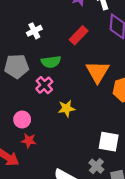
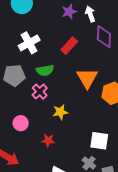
white cross: (34, 31) -> (29, 43), size x1.5
red star: (29, 141) -> (48, 140), moved

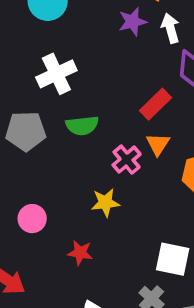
red rectangle: (69, 46) -> (155, 104), moved
orange triangle: (87, 78) -> (158, 144), size x0.6
pink cross: (40, 92) -> (127, 160), moved

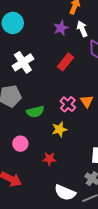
red rectangle: (155, 104) -> (65, 62), moved
green semicircle: (82, 126) -> (35, 112), moved
orange triangle: (158, 144) -> (87, 101), moved

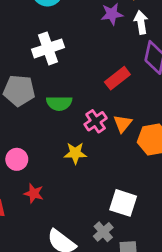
red rectangle: (65, 62) -> (117, 78), moved
green semicircle: (35, 112) -> (59, 103), moved
red star: (49, 159) -> (34, 193), moved

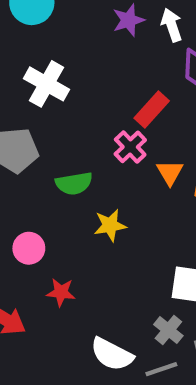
white cross: (48, 48) -> (46, 84), turned -32
green semicircle: (59, 103) -> (74, 183), moved
pink cross: (96, 121) -> (130, 147), moved

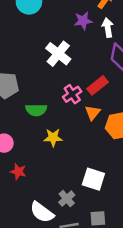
white cross: (46, 84) -> (58, 54), moved
red rectangle: (152, 109) -> (97, 85), moved
gray cross: (168, 330) -> (67, 199), moved

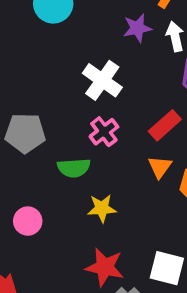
pink cross: (72, 94) -> (104, 132), moved
red star: (18, 172) -> (105, 267), moved, size x1.5

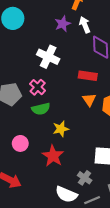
red rectangle: (165, 125) -> (88, 76), turned 60
pink cross: (104, 132) -> (38, 87), moved
red star: (105, 267) -> (53, 156), moved, turned 30

